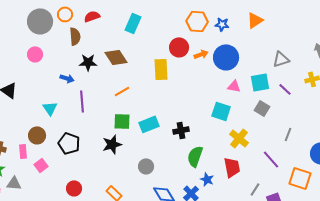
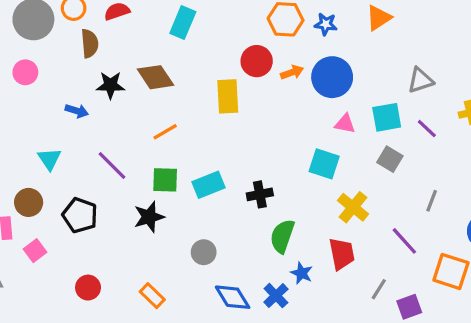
purple line: (82, 101) -> (112, 165), moved, turned -40

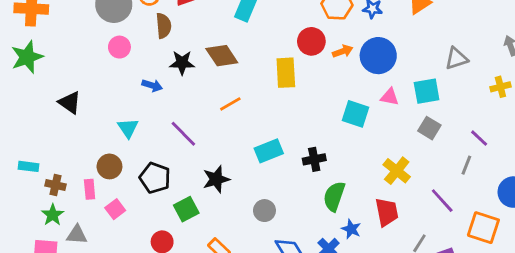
pink circle: (25, 72) -> (119, 47), moved
purple line: (427, 129) -> (479, 138), moved
cyan square: (324, 164) -> (355, 114), moved
green square: (165, 180) -> (186, 209), moved, turned -30

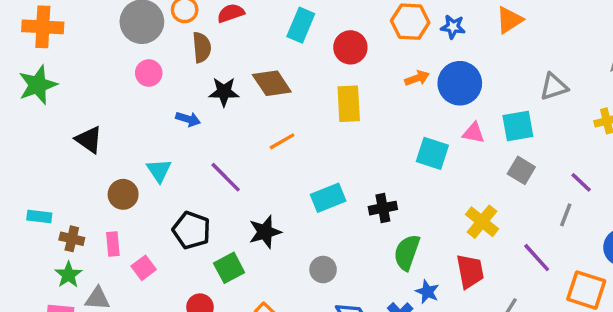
red circle: (311, 41) -> (350, 47), moved
brown circle: (109, 166) -> (123, 194), moved

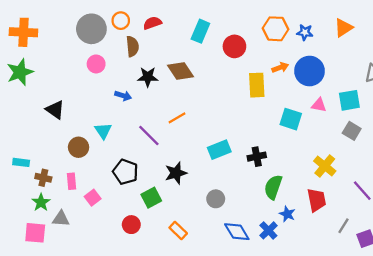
yellow rectangle: (349, 104) -> (257, 85), moved
orange line: (282, 141) -> (177, 118), moved

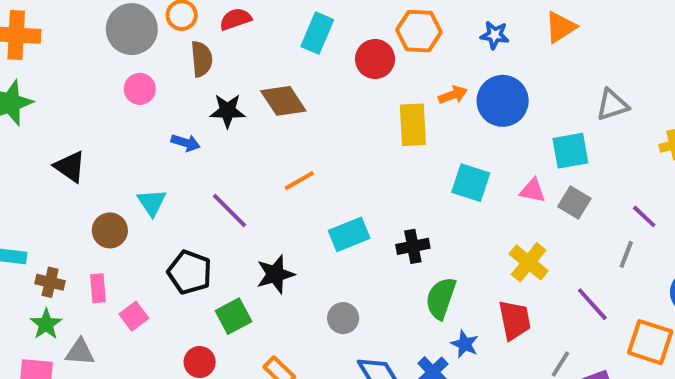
orange hexagon: (276, 29) -> (419, 31), moved
pink triangle: (319, 105) -> (533, 191), moved
orange line: (177, 118) -> (299, 181), moved

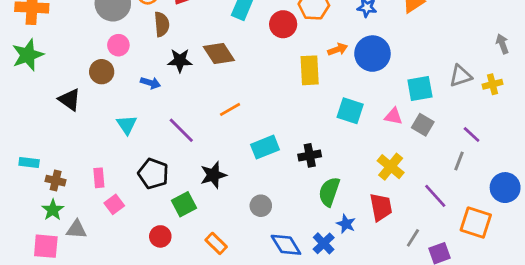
gray triangle: (612, 105) -> (460, 76), moved
brown circle: (110, 230) -> (102, 72), moved
pink rectangle: (98, 288) -> (99, 178), moved

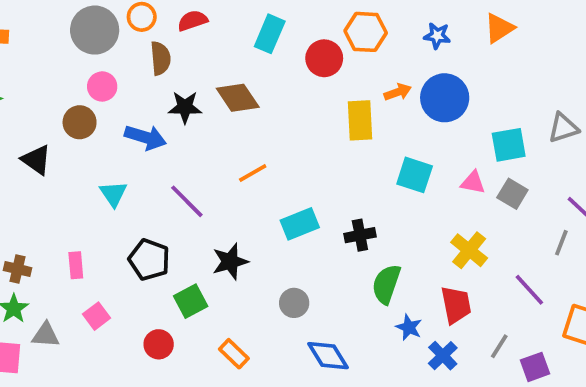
blue arrow: (151, 83) -> (145, 137), size x1.5
pink square: (114, 204) -> (97, 316), moved
blue cross: (324, 243) -> (443, 356), moved

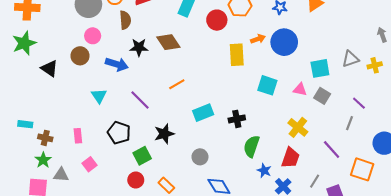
black triangle: (36, 160) -> (49, 68), moved
red trapezoid: (456, 305) -> (290, 158), turned 30
red circle: (159, 344) -> (136, 180), moved

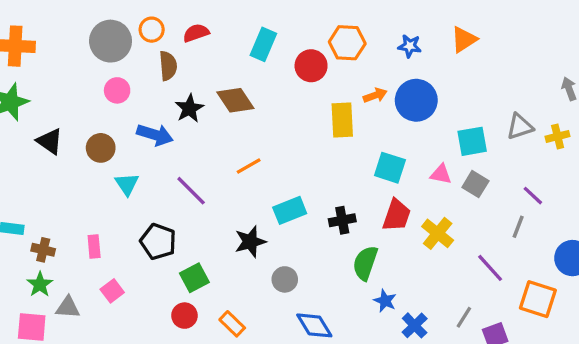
black star: (139, 47) -> (189, 108), turned -30
brown circle: (80, 56) -> (101, 148), moved
black star: (164, 134) -> (250, 242), moved
red trapezoid: (290, 158) -> (397, 215), moved

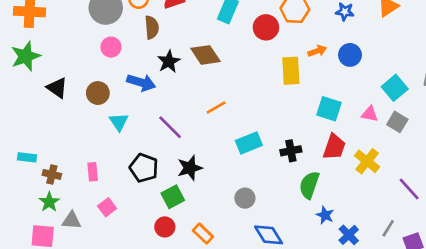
blue circle: (416, 100) -> (350, 55), size x0.7
cyan square: (472, 141) -> (395, 88), turned -30
black star: (250, 242) -> (190, 168), moved

